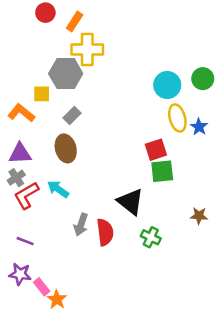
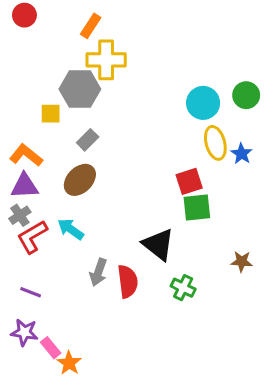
red circle: (45, 13) -> (24, 15), moved
orange L-shape: (21, 113) -> (26, 155), moved
brown ellipse: (66, 148) -> (80, 180), turned 60

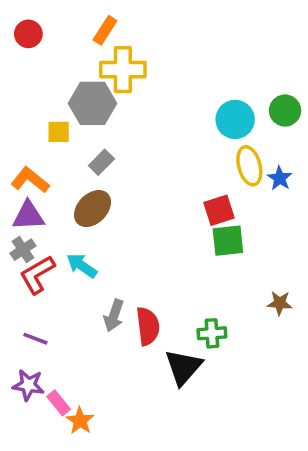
red circle: (24, 15) -> (28, 34), moved
black triangle: (158, 245) -> (183, 367), moved, turned 33
green cross: (183, 288) -> (212, 333), turned -30

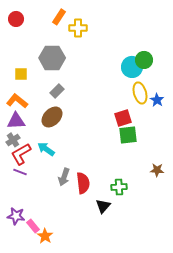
yellow cross: (123, 70) -> (78, 28), moved, size x0.7
green circle: (285, 111) -> (144, 60), moved
yellow square: (59, 132) -> (21, 74), moved
purple line: (35, 339) -> (20, 172), moved
black triangle: (183, 367) -> (103, 206), size x0.7

